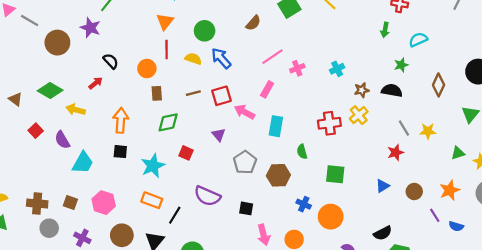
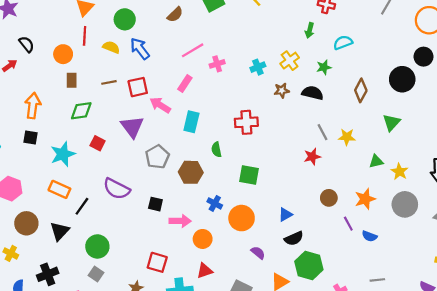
yellow cross: (359, 115) -> (290, 61), moved
purple triangle: (219, 135) -> (132, 127), size x1.6
blue triangle: (383, 186) -> (285, 215), moved
pink arrow: (264, 235) -> (180, 221), moved, turned -78

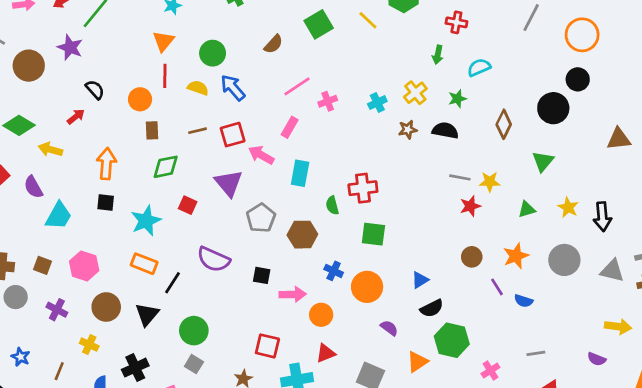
red cross: (246, 122) -> (363, 188), moved
gray line: (322, 132) -> (460, 177), turned -49
red star: (312, 157) -> (470, 206), moved
yellow star: (399, 172) -> (568, 207), moved

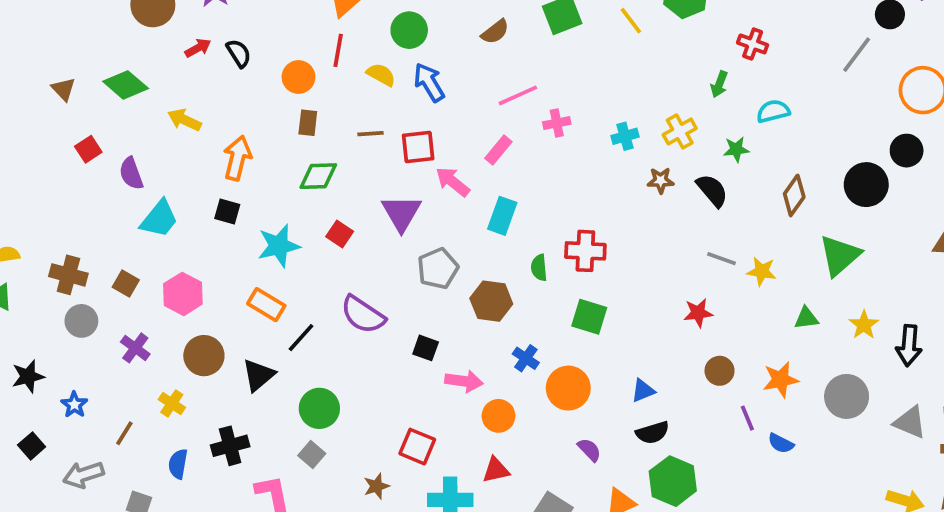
red arrow: (76, 117) -> (198, 48), moved
black semicircle: (445, 130) -> (712, 190), turned 30
yellow arrow: (50, 150) -> (184, 120), moved
green triangle: (543, 161) -> (840, 255), size x1.4
red star: (470, 206) -> (698, 313), moved

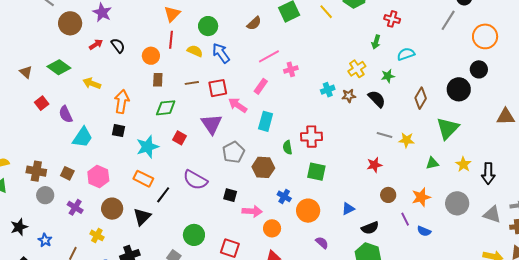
cyan cross: (625, 136) -> (328, 90), moved
green circle: (319, 408) -> (194, 235), moved
black semicircle: (653, 433) -> (370, 228), moved

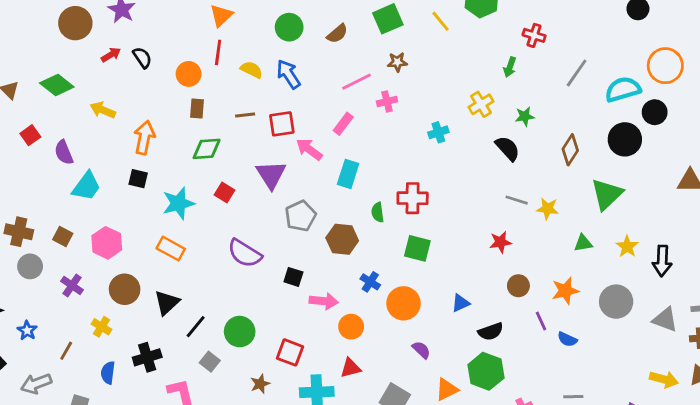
gray line: (448, 20) -> (577, 73), moved
green circle: (208, 26) -> (289, 27), moved
cyan semicircle: (406, 54) -> (623, 89), moved, size x1.4
brown star: (349, 96) -> (397, 62), moved
black line: (163, 195) -> (196, 327), moved

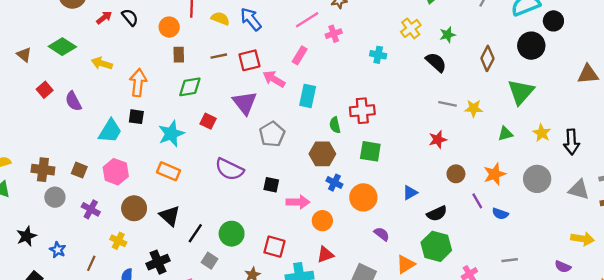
cyan cross: (438, 132) -> (378, 55), turned 35
cyan trapezoid: (86, 186) -> (110, 131), moved
brown hexagon: (342, 239) -> (322, 154), moved
black triangle: (167, 303) -> (170, 216), turned -30

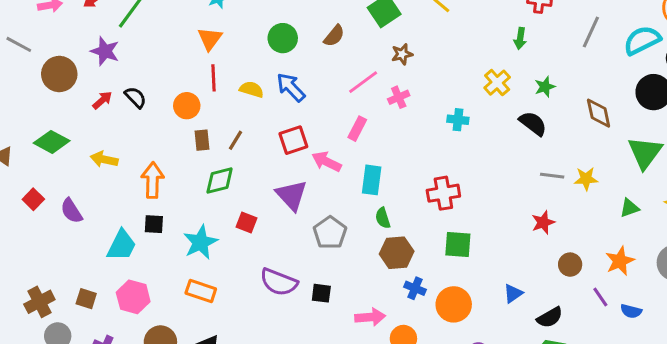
brown line: (219, 56) -> (235, 140), moved, turned -42
brown diamond: (487, 58) -> (599, 113), turned -35
green semicircle: (335, 125) -> (383, 218), moved
brown cross: (43, 170) -> (39, 302), turned -30
black square: (271, 185) -> (321, 293), moved

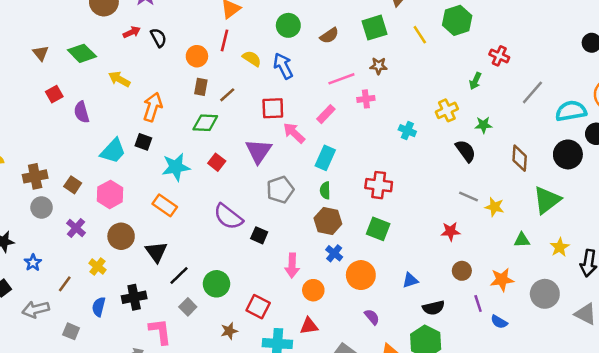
pink arrow: (370, 317) -> (292, 266), turned 80

